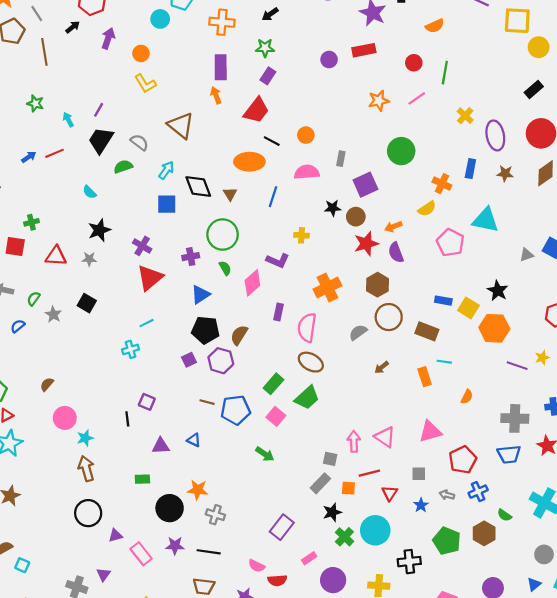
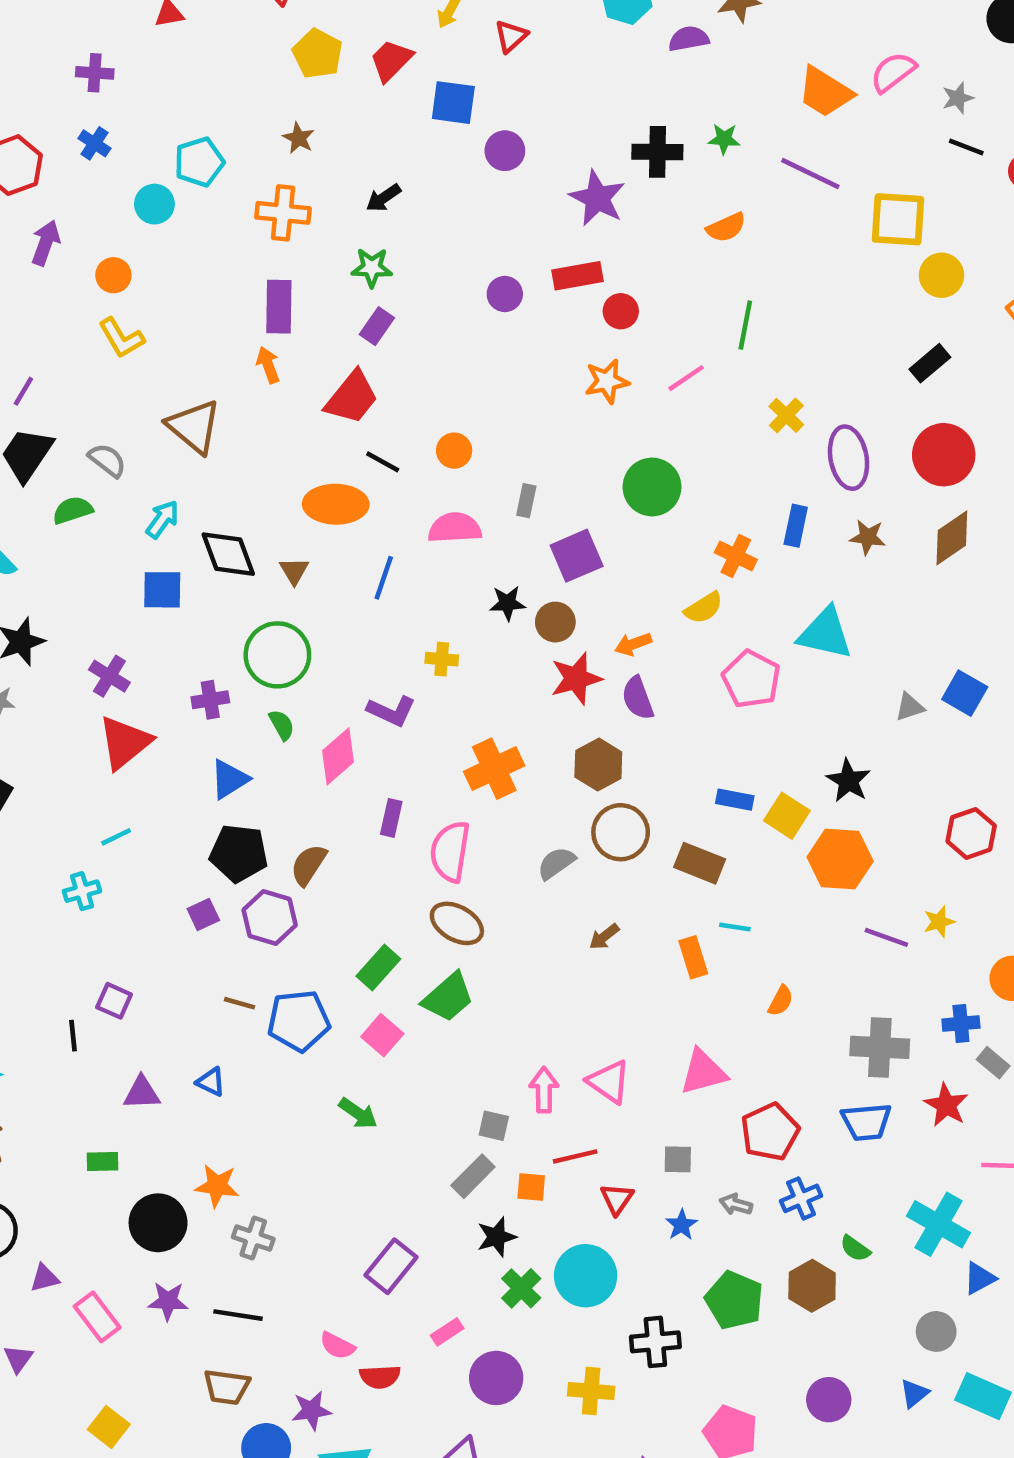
red circle: (414, 63) -> (621, 311), moved

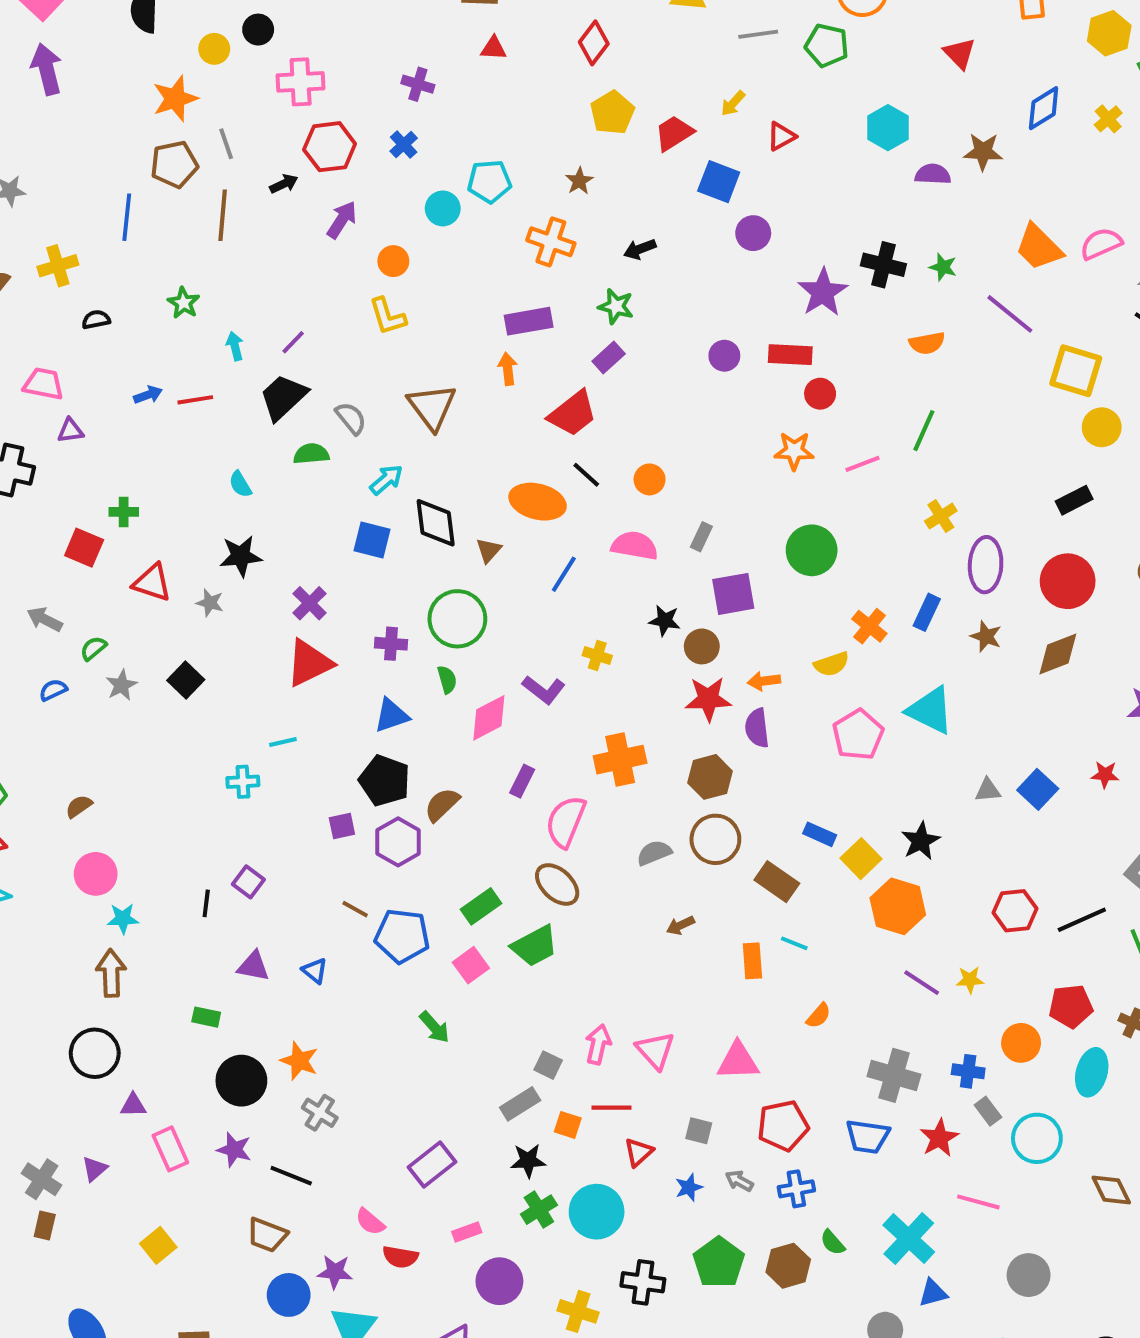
purple rectangle: (279, 307) -> (529, 321), turned 66

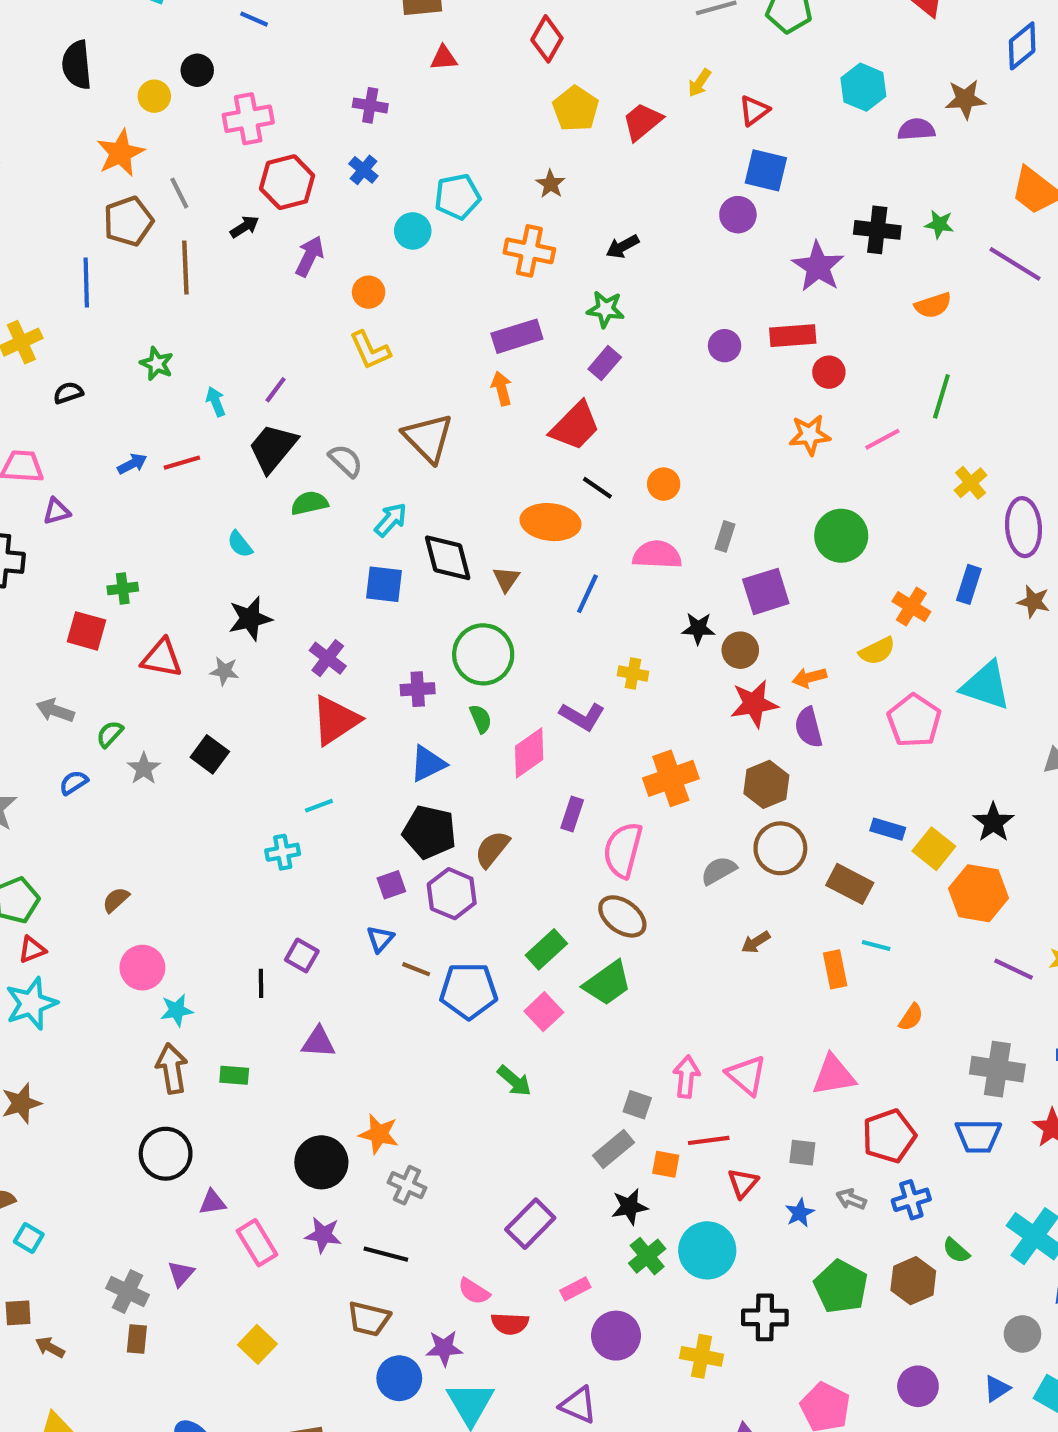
blue square: (719, 182) -> (766, 170), moved
blue triangle: (315, 971) -> (380, 939), moved, turned 40
green rectangle: (206, 1017) -> (234, 1075), moved

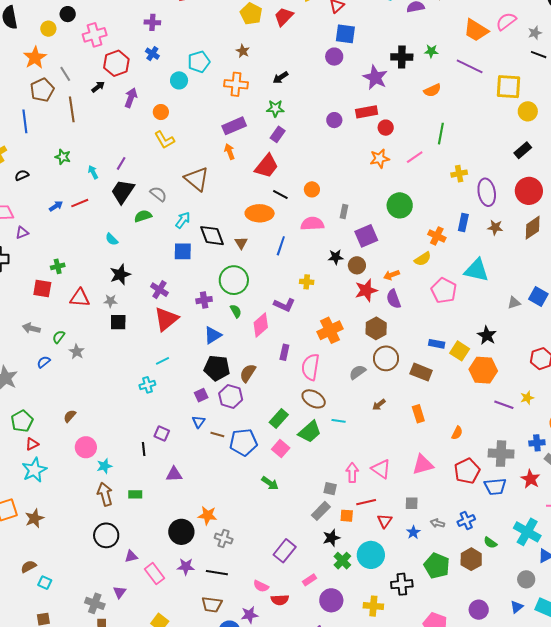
yellow cross: (971, 483) -> (459, 174), turned 35
black square: (210, 754) -> (118, 322), moved, turned -30
cyan line: (876, 946) -> (339, 421), moved
red pentagon: (889, 1136) -> (467, 471), moved

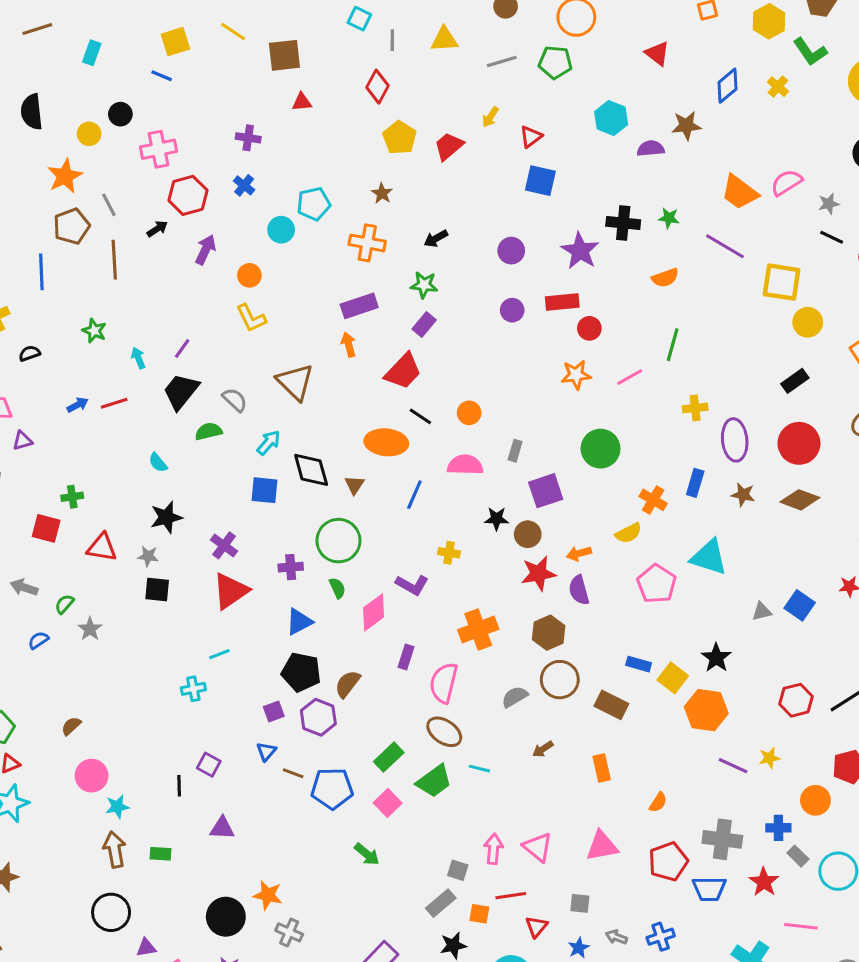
purple circle: (334, 57) -> (511, 251), moved
brown diamond: (533, 228) -> (800, 500), turned 50

